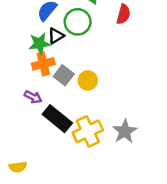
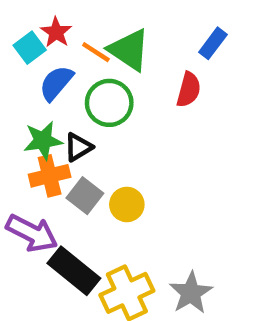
black triangle: (56, 36) -> (78, 147), moved
purple arrow: (33, 97) -> (32, 233), size x1.6

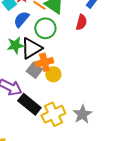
black triangle: (78, 147) -> (31, 48), size x1.6
orange cross: (50, 176) -> (44, 62), moved

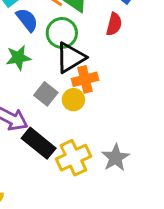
blue semicircle: (21, 19) -> (27, 20), turned 102
black triangle: (31, 48) -> (71, 58), moved
orange cross: (44, 62) -> (85, 79), moved

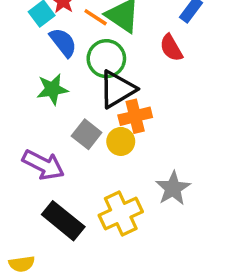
red semicircle: (114, 24) -> (171, 48), turned 135
black rectangle: (39, 143) -> (63, 221), moved
gray star: (116, 158) -> (173, 188), moved

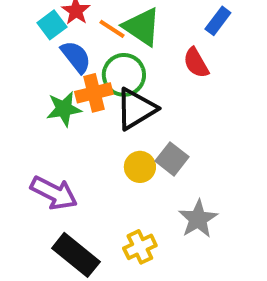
orange cross: (135, 116) -> (94, 93), moved
gray square: (87, 134) -> (172, 159), moved
yellow cross: (121, 213) -> (140, 247), size x0.7

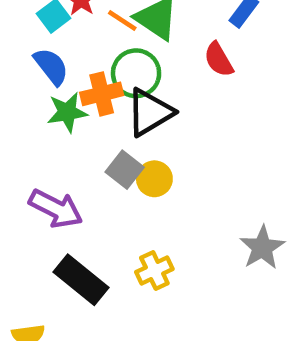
blue semicircle: (76, 57) -> (51, 66), moved
gray square: (172, 159) -> (125, 170), moved
gray star: (198, 219) -> (262, 248), moved

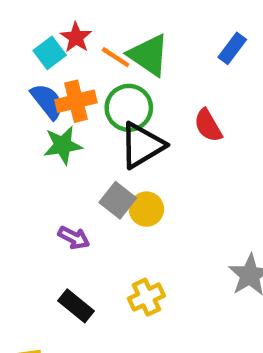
red semicircle: (219, 60) -> (208, 125), moved
orange cross: (102, 94) -> (76, 101), moved
purple arrow: (56, 209) -> (74, 238), moved, size x0.6
black rectangle: (81, 280) -> (76, 306), size x0.7

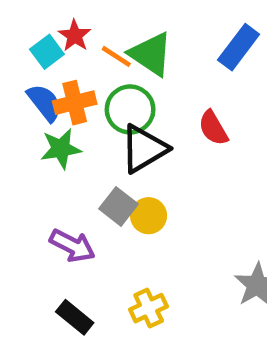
blue rectangle: (232, 48) -> (239, 47), size x1.4
purple arrow: (74, 238) -> (72, 246), size x1.4

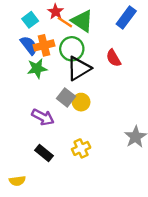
red star: (75, 36) -> (56, 12), moved

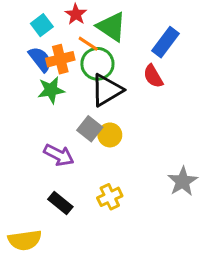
blue rectangle: (126, 18) -> (166, 42), moved
orange line: (65, 22) -> (88, 44), moved
yellow semicircle: (17, 181) -> (25, 240), size x1.5

